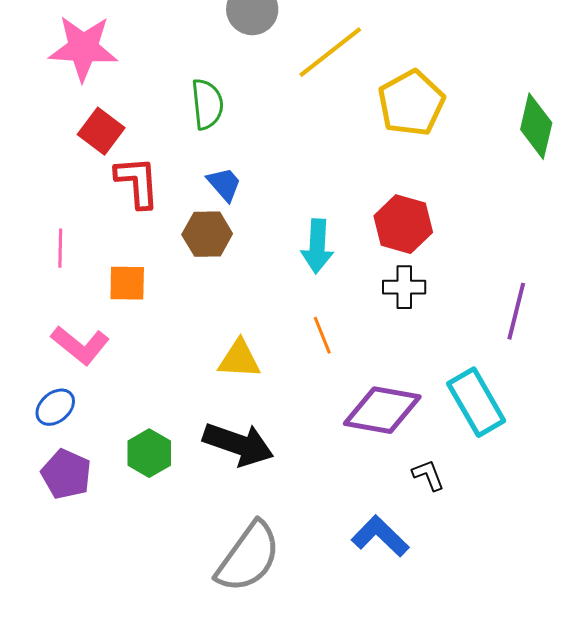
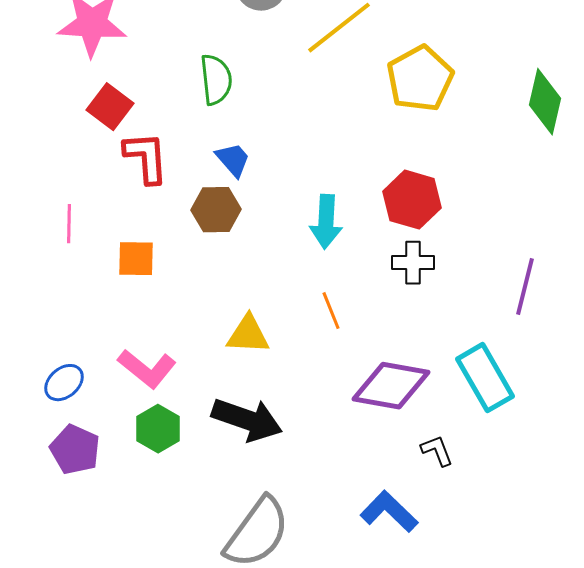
pink L-shape: (80, 345) -> (147, 369), moved

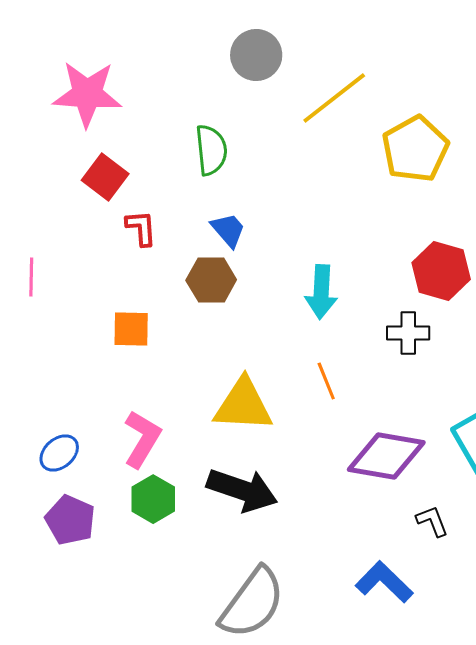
red L-shape: (146, 158) -> (141, 228), size x0.7
red hexagon: (412, 200) -> (441, 271), moved
pink line: (69, 224) -> (31, 277), moved
yellow triangle: (248, 335) -> (243, 405), size x1.4
pink L-shape: (147, 369) -> (142, 439), turned -98

